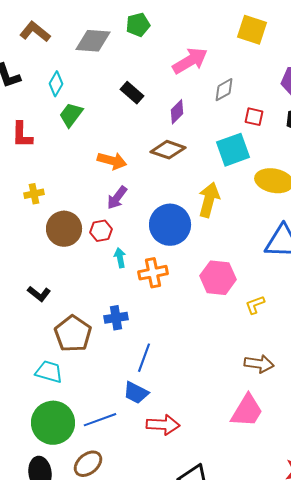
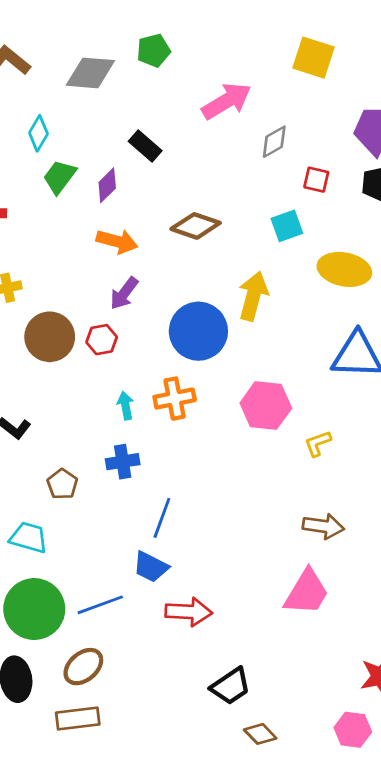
purple diamond: (177, 112) -> (107, 185), moved
cyan square: (233, 150) -> (287, 226), size x0.7
cyan arrow: (120, 258) -> (125, 406), moved
brown pentagon: (73, 334) -> (62, 484), size x0.6

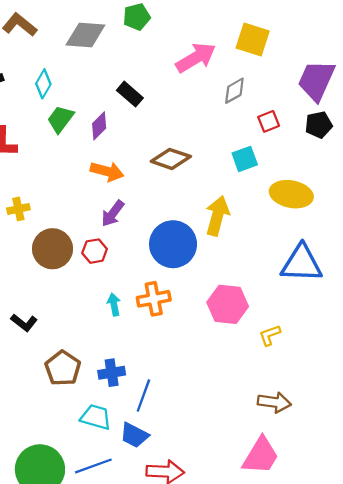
yellow square: (313, 58) -> (253, 39), moved
red square: (316, 180) -> (269, 121), turned -35
blue cross: (123, 462) -> (112, 373), moved
brown pentagon: (62, 484) -> (63, 368), size x1.4
cyan trapezoid: (29, 537) -> (96, 417), moved

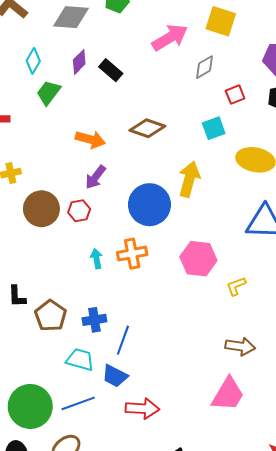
purple diamond: (99, 126) -> (79, 62), moved
black L-shape: (24, 323) -> (17, 296), moved, turned 50

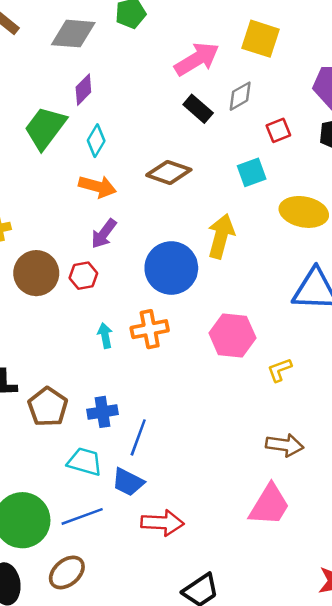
cyan diamond: (33, 61) -> (96, 141), moved
black rectangle: (111, 70) -> (198, 109), moved
green trapezoid: (49, 93) -> (45, 128), size x1.4

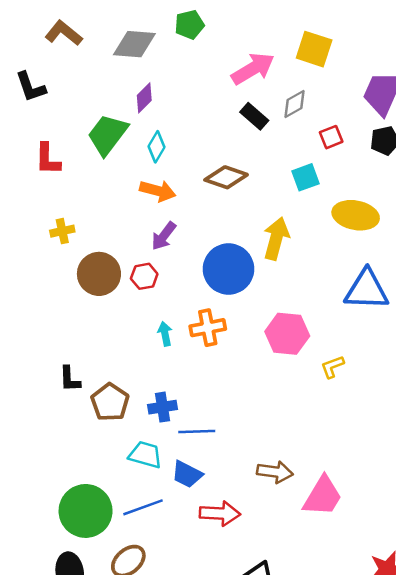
blue line: (138, 437) -> (197, 432), turned 68
brown arrow: (285, 445) -> (275, 472), moved

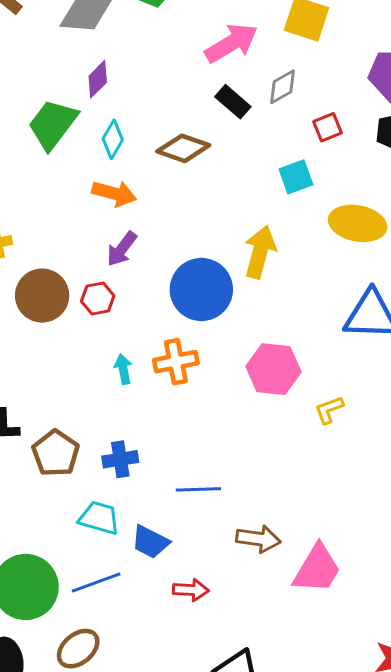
brown diamond: (226, 177) -> (183, 148), moved
blue line: (197, 432) -> (198, 489), moved
red arrow: (220, 513) -> (191, 590), size x0.7

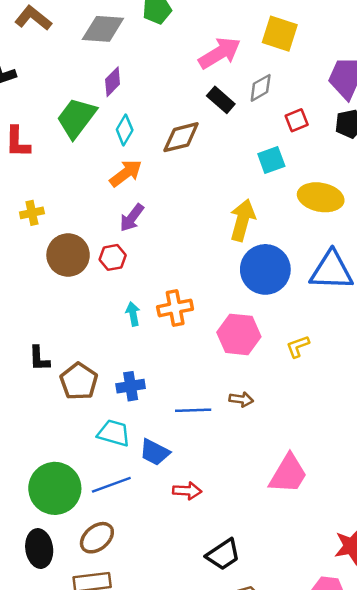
brown diamond: (183, 148) -> (181, 137), turned -33
orange arrow: (114, 193) -> (126, 173), turned -52
blue circle: (201, 290) -> (265, 269), moved
pink hexagon: (273, 369) -> (239, 334), moved
brown arrow: (258, 539) -> (241, 399), moved, size x0.7

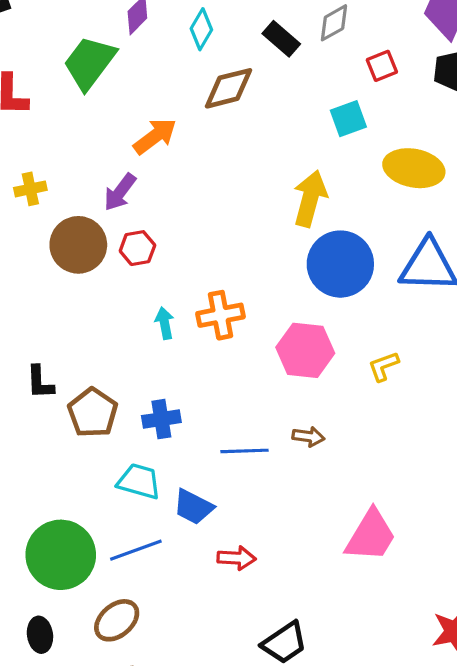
cyan diamond: (125, 130) -> (201, 29), moved
purple arrow: (132, 218) -> (120, 192), moved
black ellipse: (39, 549) -> (40, 635), size x0.7

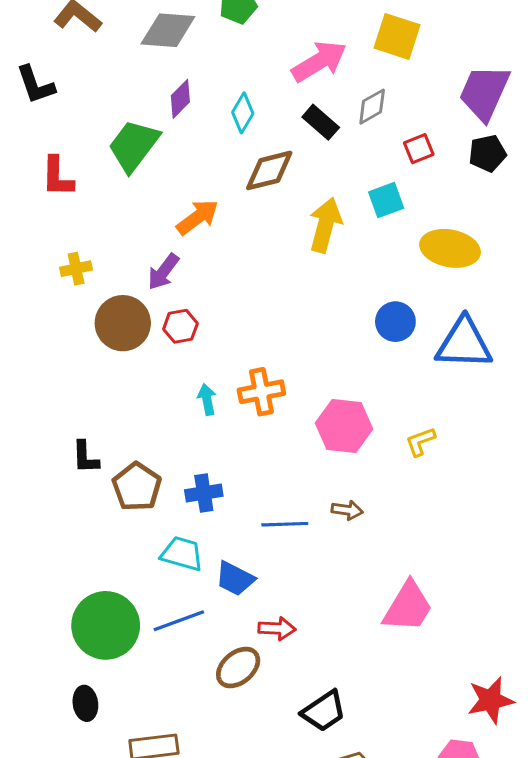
yellow arrow: (310, 199) -> (325, 225), moved
blue circle: (340, 264) -> (395, 322), moved, size x0.6
brown ellipse: (117, 620) -> (238, 667), moved

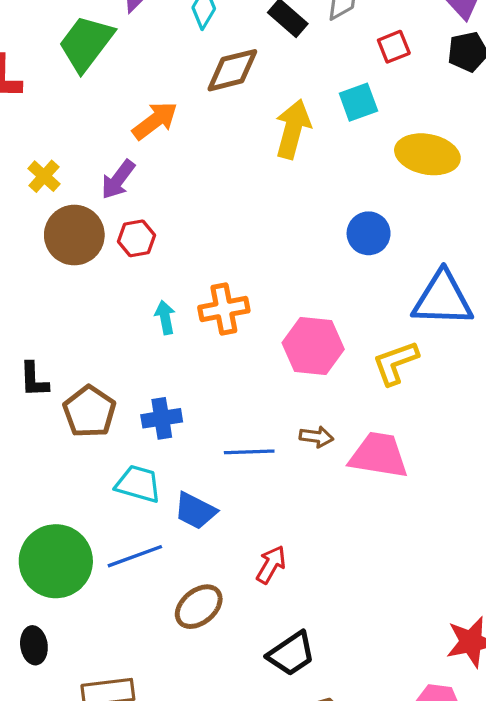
yellow cross: (76, 269) -> (44, 176), moved, turned -36
blue triangle: (464, 343) -> (443, 299), moved
yellow L-shape: (420, 442) -> (395, 363), size x1.4
pink trapezoid: (408, 607) -> (379, 455), moved, turned -112
red arrow: (277, 629) -> (271, 565), moved, turned -63

